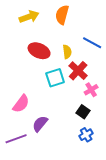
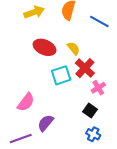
blue line: (92, 43) -> (99, 21), moved
yellow semicircle: (67, 52) -> (73, 48), turned -32
blue cross: (86, 135) -> (93, 134), turned -32

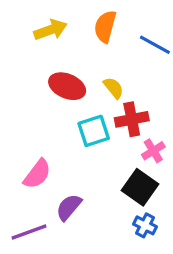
red cross: (85, 68) -> (132, 119), turned 36
black square: (90, 110) -> (140, 187), size x1.5

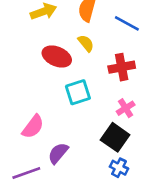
yellow semicircle: (113, 88) -> (86, 43), moved
red cross: (132, 119) -> (122, 67), moved

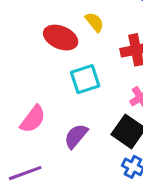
purple semicircle: (58, 153) -> (76, 136), moved

